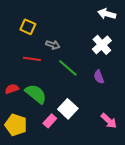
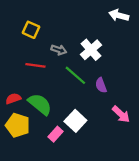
white cross: (102, 45) -> (91, 50), moved
purple semicircle: (99, 77) -> (101, 85), moved
pink arrow: (109, 121) -> (121, 114), moved
yellow pentagon: (16, 125) -> (18, 125), moved

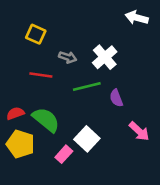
green line: (75, 75) -> (87, 87), turned -55

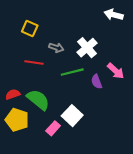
pink arrow: (139, 131) -> (116, 71), moved

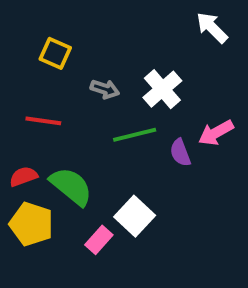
white arrow: (114, 15) -> (212, 28), turned 30
red line: (34, 62) -> (43, 121), moved
pink arrow: (116, 71) -> (216, 133), turned 108

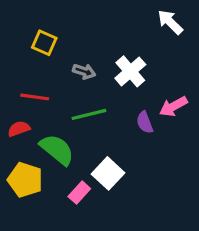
green line: (135, 135) -> (89, 114), moved
red semicircle: (23, 176) -> (19, 129), moved

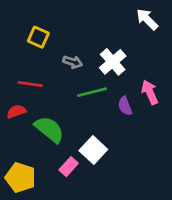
pink arrow: (173, 106) -> (150, 92), turned 95
green line: (89, 114) -> (92, 92), moved
yellow pentagon: (25, 180) -> (20, 178), moved

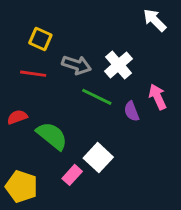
gray arrow: (73, 62) -> (77, 65), size x1.4
red line: (30, 84) -> (33, 74), moved
green line: (92, 92) -> (97, 97), turned 40

